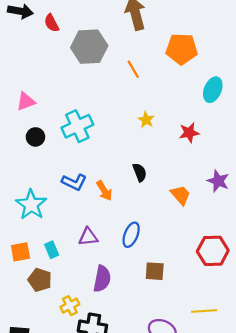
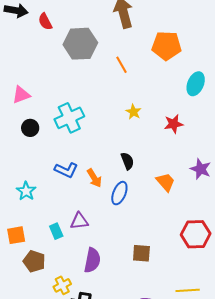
cyan star: (31, 205) -> (26, 191), size x0.7
blue ellipse: (131, 235) -> (119, 193), moved
cyan rectangle: (52, 250) -> (56, 231), moved

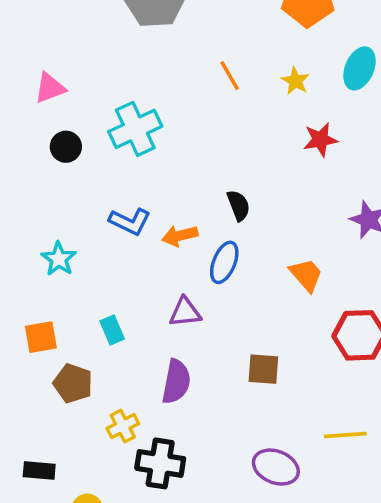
orange line: (121, 65) -> (230, 76), moved
yellow star: (133, 112) -> (295, 81), moved
orange arrow: (94, 178) -> (180, 236), turned 108
orange trapezoid: (166, 182) -> (306, 275), moved
purple triangle: (79, 221) -> (185, 312), moved

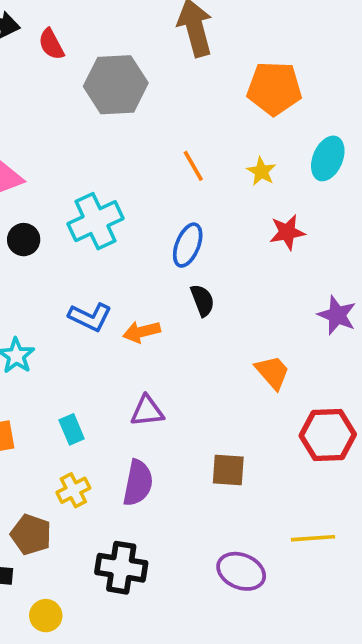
blue ellipse: (224, 262) -> (188, 245), moved
brown pentagon: (73, 383) -> (31, 534), moved
yellow cross: (123, 426) -> (73, 490), moved

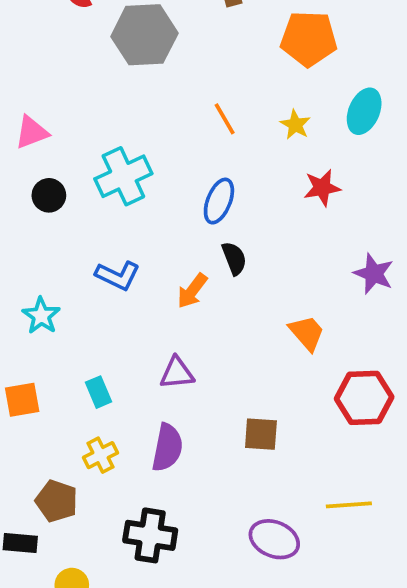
orange arrow: (142, 332) -> (192, 291), moved, turned -39

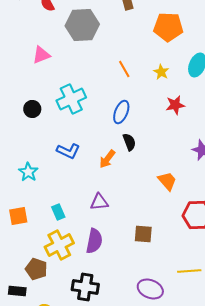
pink triangle: (32, 132) -> (41, 55), moved
yellow cross: (100, 455) -> (59, 245), size x1.6

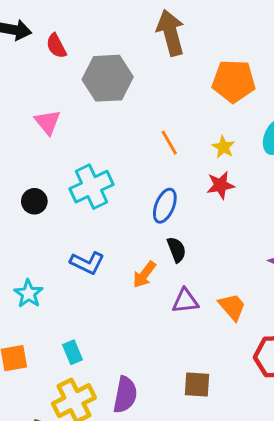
pink triangle: (41, 55) -> (48, 122), turned -48
red star: (175, 105) -> (220, 185), moved
purple triangle: (99, 202) -> (185, 301), moved

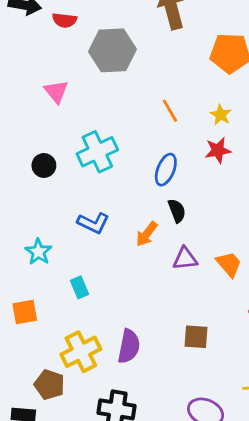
red semicircle: (56, 46) -> (64, 20), turned -55
cyan rectangle: (72, 352) -> (80, 287), moved

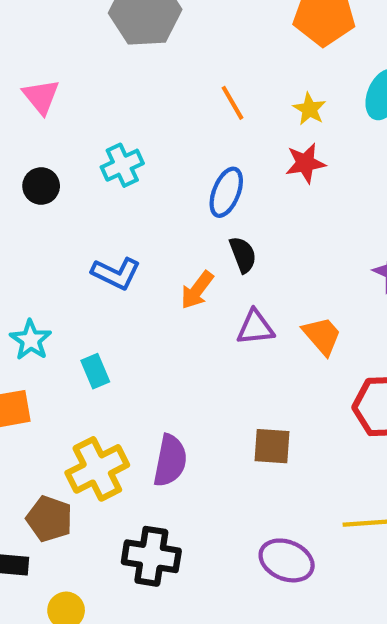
pink triangle: (56, 91) -> (41, 97), moved
cyan cross: (97, 152) -> (122, 165), size x0.7
cyan star: (38, 252) -> (31, 340), moved

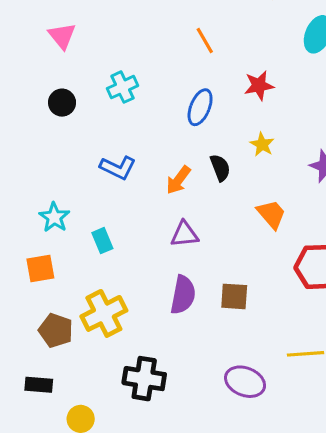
yellow star: (309, 109) -> (262, 144), moved
black semicircle: (243, 255) -> (220, 168), moved
purple triangle: (255, 327) -> (185, 234), moved
purple semicircle: (170, 461) -> (183, 295), moved
brown pentagon: (49, 519) -> (56, 331), moved

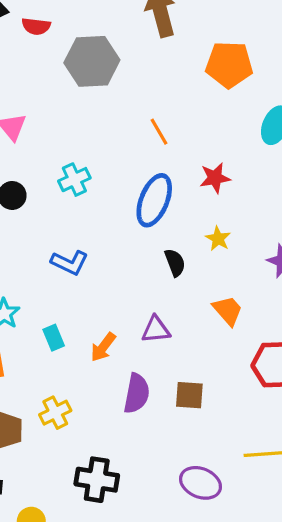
blue ellipse: (200, 107) -> (154, 200), size x1.4
orange arrow: (178, 180) -> (103, 347), moved
purple triangle: (185, 234) -> (156, 330), moved
yellow cross: (104, 313) -> (55, 413), size x0.7

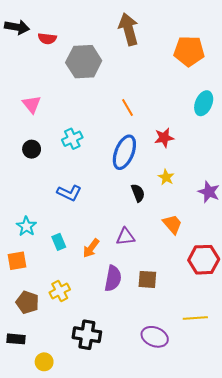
orange pentagon: (229, 65) -> (189, 51), moved

